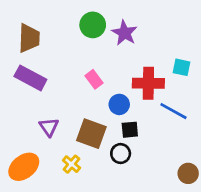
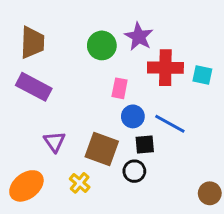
green circle: (93, 25) -> (102, 45), moved
pink rectangle: (94, 79) -> (120, 88), moved, turned 48
red cross: (148, 83) -> (165, 68), moved
blue line: (174, 111) -> (170, 124), moved

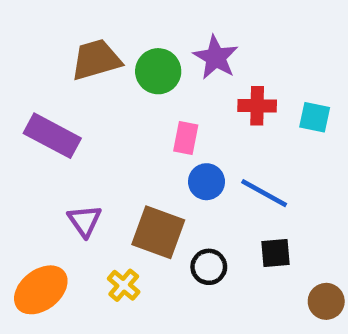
brown trapezoid: (32, 43) -> (96, 60), moved, turned -108
red cross: (165, 68) -> (257, 106), size x0.7
black square: (145, 145) -> (276, 253), moved

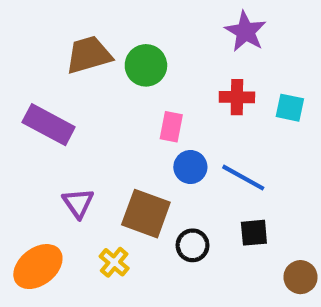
purple star: (216, 57) -> (245, 31), moved

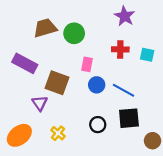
brown square: (146, 214) -> (57, 83), moved
black square: (254, 233) -> (129, 118), size x1.5

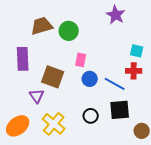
red cross: (120, 49) -> (134, 71), moved
purple rectangle: (25, 63) -> (23, 59), turned 60
yellow cross: (58, 133) -> (54, 124), size x1.6

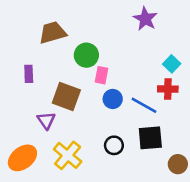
green circle: (69, 31) -> (86, 55), moved
cyan square: (137, 51) -> (172, 64), turned 32
purple rectangle: (23, 59) -> (29, 74), size x0.6

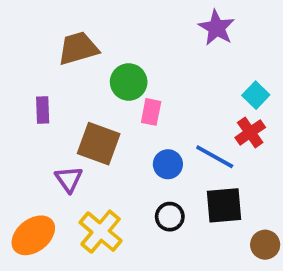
red cross: (168, 89) -> (250, 132), turned -36
blue circle: (113, 99) -> (168, 164), moved

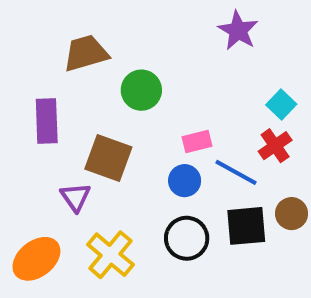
purple rectangle: (43, 110) -> (47, 121), size x1.5
pink rectangle: (151, 112) -> (197, 142), moved, turned 65
black circle: (170, 217) -> (187, 238), size x1.4
brown circle: (265, 245) -> (292, 214), moved

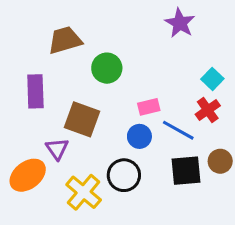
black circle: (187, 238) -> (124, 175), moved
orange ellipse: (36, 259) -> (28, 175), moved

